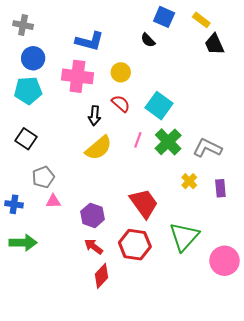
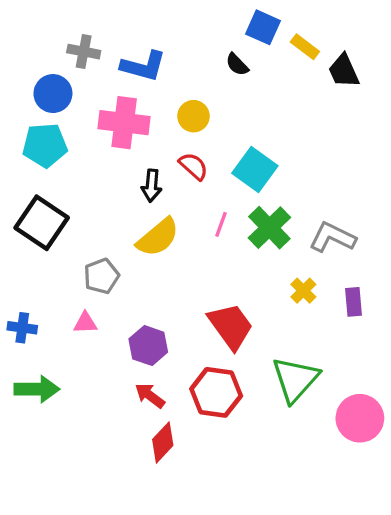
yellow rectangle: (201, 20) -> (305, 47), moved
gray cross: (23, 25) -> (84, 52), moved
black square: (26, 139) -> (42, 223), size x1.5
gray pentagon: (43, 177) -> (101, 276), moved

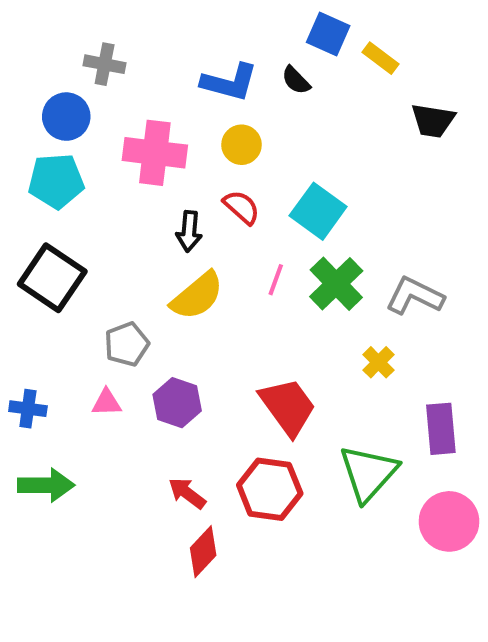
blue L-shape: (143, 66) -> (229, 82), moved
black trapezoid: (344, 71) -> (433, 121), moved, turned -57
purple rectangle: (353, 302) -> (441, 429), moved, size x1.4
purple hexagon: (148, 346) -> (177, 403), moved

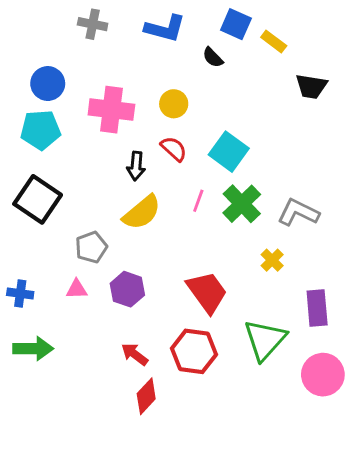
gray cross: (105, 64) -> (93, 24), moved
blue L-shape: (229, 82) -> (165, 28), moved

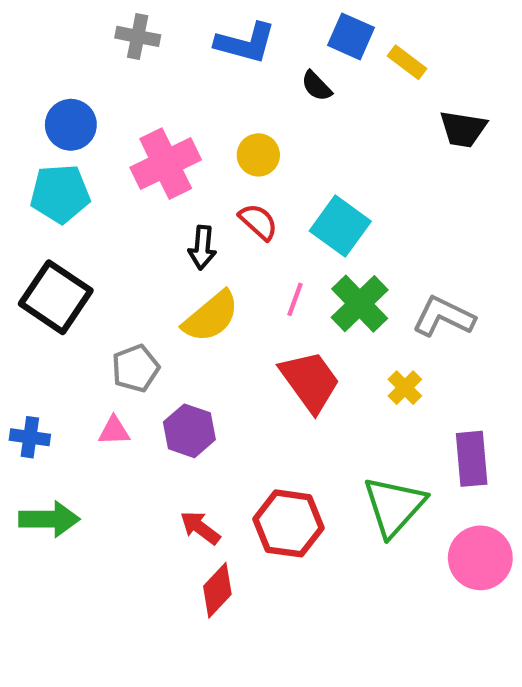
pink cross: (111, 110) -> (166, 164), turned -33
red trapezoid: (207, 292) -> (310, 381), moved

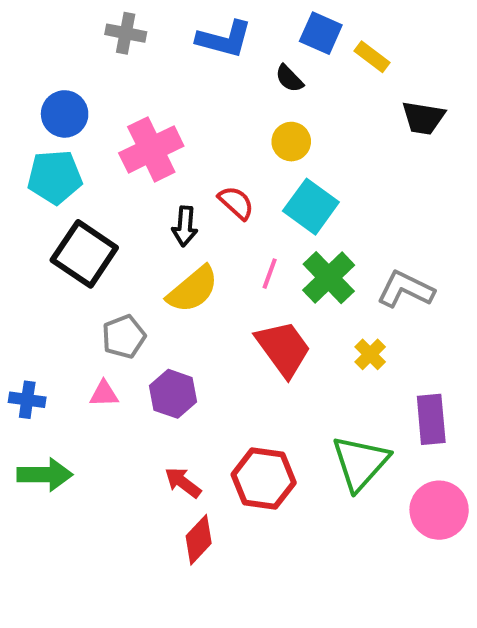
yellow circle: (258, 155) -> (291, 142), moved
black square: (56, 297) -> (84, 254), moved

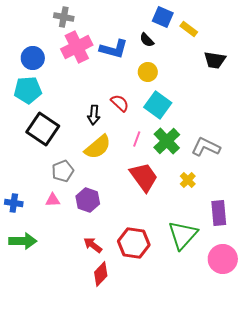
blue L-shape: (224, 39) -> (114, 49), moved
pink cross: (151, 149) -> (77, 47), moved

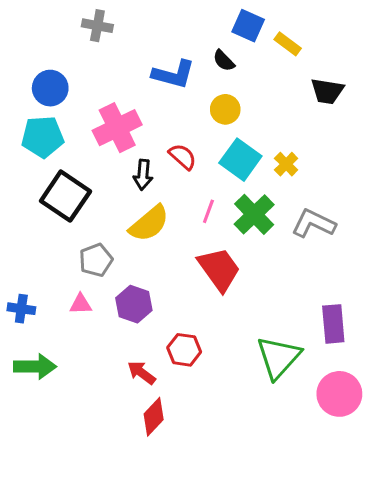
pink cross: (77, 47) -> (117, 128), moved
yellow cross: (188, 180) -> (286, 164), moved
red hexagon: (134, 243) -> (184, 350), moved, size x0.7

